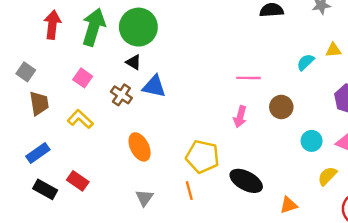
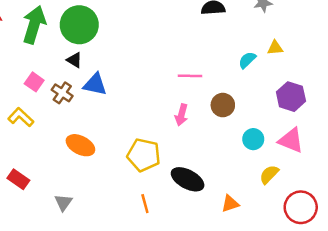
pink square: (83, 78) -> (34, 82), moved
orange ellipse: (140, 147) -> (80, 145), turned -36
orange line: (189, 191) -> (145, 204), moved
gray triangle: (144, 198) -> (63, 202), moved

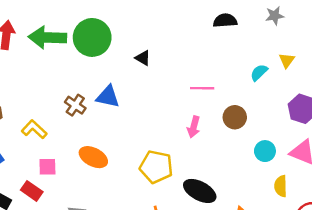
green arrow: (34, 25) -> (47, 37), turned -105
yellow triangle: (275, 48) -> (287, 60), turned -49
black triangle: (74, 60) -> (143, 58), moved
pink square: (34, 82) -> (47, 167), moved, turned -36
yellow semicircle: (269, 174) -> (281, 186), turned -45

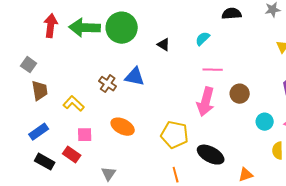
cyan semicircle: (259, 73) -> (203, 39), moved
pink arrow: (194, 127) -> (206, 102), size x1.6

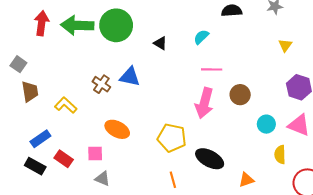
blue rectangle: (39, 132) -> (40, 139), moved
pink square: (85, 135) -> (95, 153), moved
gray triangle: (109, 174) -> (102, 179), turned -42

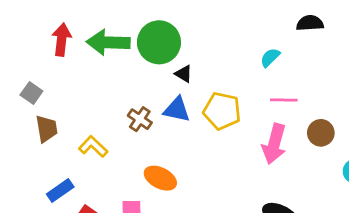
black triangle: (160, 43) -> (184, 74), moved
yellow pentagon: (172, 138) -> (222, 111), moved

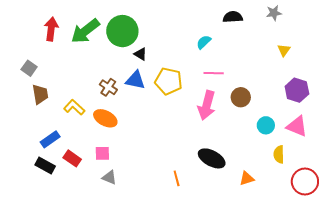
green arrow: (108, 42) -> (85, 31), turned -40
orange ellipse: (160, 178) -> (105, 118), moved

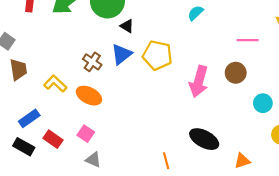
pink line: (214, 73) -> (248, 40), moved
blue triangle: (135, 80) -> (122, 54), turned -50
pink square: (102, 153) -> (86, 134), turned 35

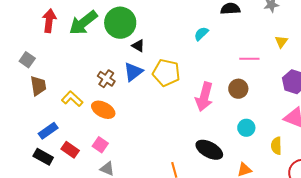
cyan circle: (263, 103) -> (246, 128), moved

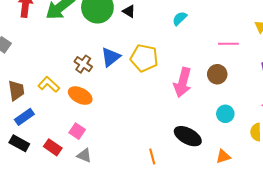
black triangle: (138, 46) -> (129, 11), moved
brown trapezoid: (38, 86) -> (16, 90), moved
red rectangle: (70, 150) -> (53, 147), moved

